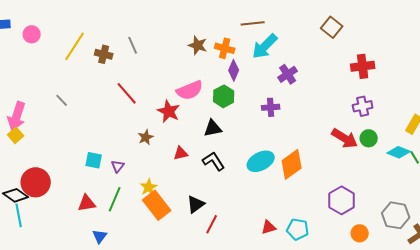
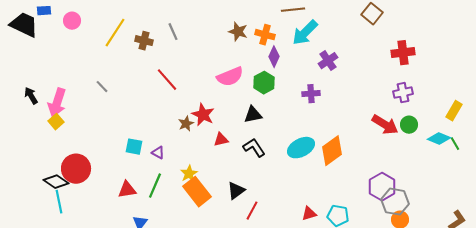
red star: (169, 111) -> (203, 115), moved
purple triangle: (118, 166) -> (158, 153), turned -40
gray hexagon: (396, 215) -> (395, 202), moved

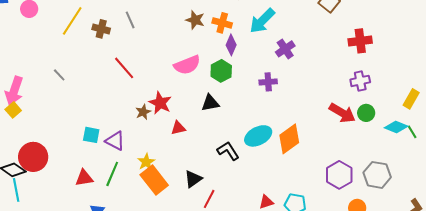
black L-shape: (254, 148) -> (228, 151), moved
purple triangle: (158, 153) -> (115, 141), size x1.5
gray hexagon: (395, 202) -> (377, 175), moved

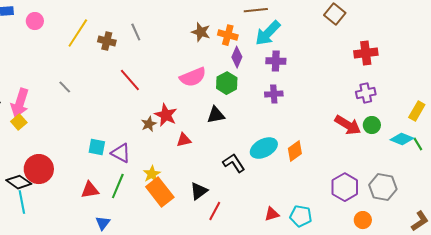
purple cross: (285, 49) -> (276, 61), moved, turned 36
orange diamond: (289, 139) -> (295, 151), size x0.7

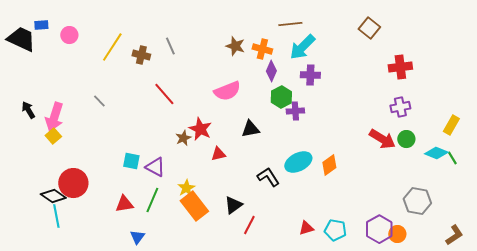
green hexagon: (227, 83) -> (281, 97), moved
purple cross: (274, 94) -> (295, 111), moved
purple hexagon: (345, 187) -> (379, 229), moved

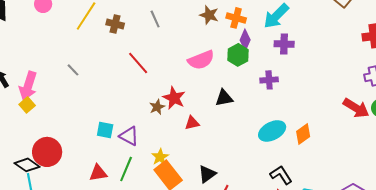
gray line: (170, 46) -> (155, 19), moved
green hexagon: (281, 97) -> (238, 55), moved
black L-shape: (268, 177) -> (281, 175), moved

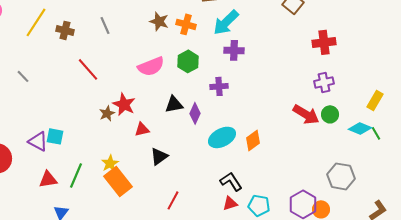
purple diamond: (245, 40) -> (195, 113), moved
purple triangle: (129, 136) -> (38, 141), moved
black triangle: (207, 174) -> (159, 156), moved

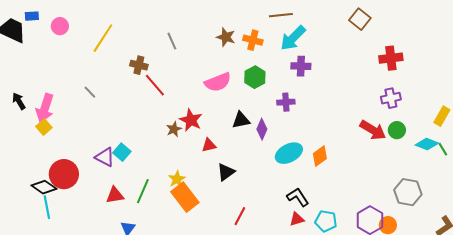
brown cross: (65, 30) -> (139, 65), moved
cyan square: (55, 136) -> (122, 152), turned 30

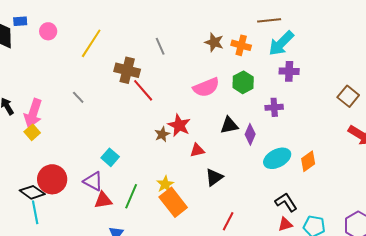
brown square: (360, 19) -> (348, 96), moved
brown cross: (139, 65) -> (127, 70), size x1.4
purple triangle: (105, 157) -> (93, 181), moved

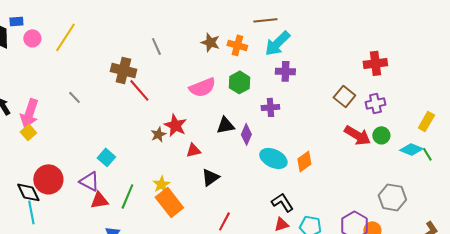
pink circle: (48, 31) -> (32, 38), moved
yellow line: (91, 43) -> (65, 37), moved
cyan ellipse: (277, 158) -> (273, 158), turned 52
black diamond: (32, 192) -> (28, 192), turned 30

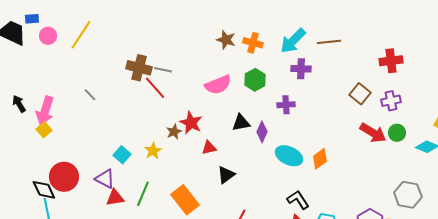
brown line: (265, 20) -> (329, 42), moved
gray line: (156, 46) -> (163, 70), moved, turned -54
yellow star: (161, 184) -> (153, 151), moved

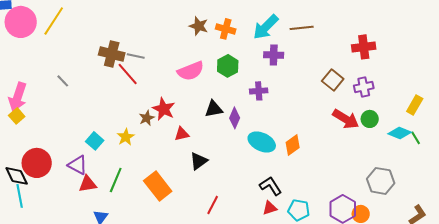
pink circle: (48, 36) -> (21, 22), size x1.8

